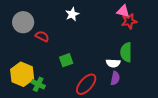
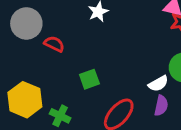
white semicircle: (113, 63) -> (158, 84), turned -32
green cross: (38, 84) -> (60, 116), moved

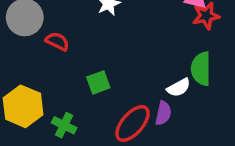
purple semicircle: (161, 106) -> (163, 113), moved

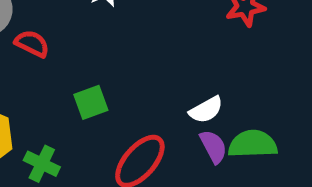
green semicircle: (201, 69) -> (253, 144), moved, turned 88
purple semicircle: (163, 113) -> (213, 147), moved, turned -40

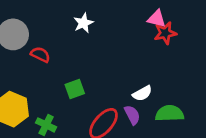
purple semicircle: (213, 147) -> (132, 115), moved

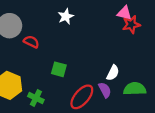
green square: (75, 89) -> (59, 69), turned 35
white semicircle: (142, 93) -> (113, 73), turned -35

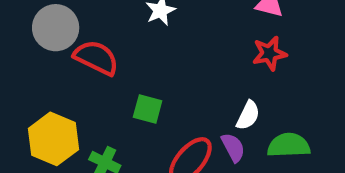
red star: (131, 24) -> (269, 53), moved
red semicircle: (31, 42) -> (96, 58), size x1.5

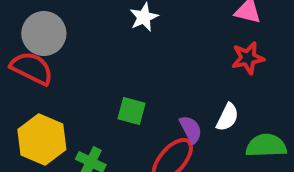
red semicircle: (96, 58) -> (32, 68), moved
purple semicircle: (233, 147) -> (191, 129), moved

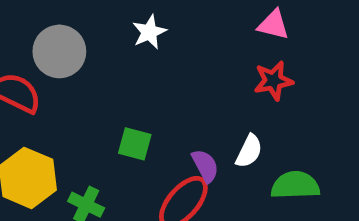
gray circle: (44, 33) -> (59, 51), moved

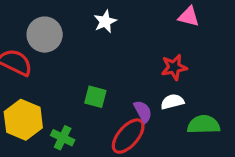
red star: (273, 81) -> (174, 67), moved
white semicircle: (249, 151) -> (172, 102), turned -130

